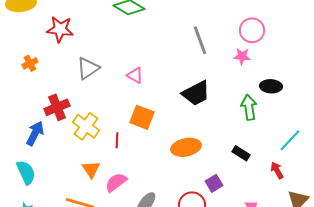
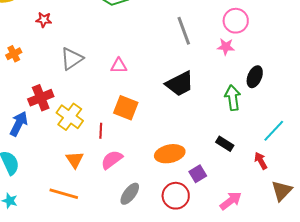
red star: (60, 29) -> (44, 20), size x0.6
pink triangle: (135, 75) -> (119, 66), turned -30
black ellipse: (271, 86) -> (255, 77), turned -70
orange ellipse: (186, 147) -> (170, 154), moved
pink semicircle: (116, 182) -> (112, 160), moved

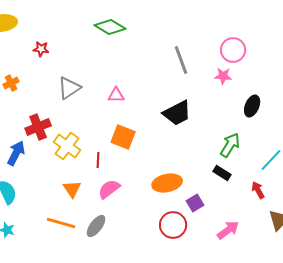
green arrow: (233, 98) -> (230, 145), moved, turned 40
gray ellipse: (130, 194) -> (96, 226), moved

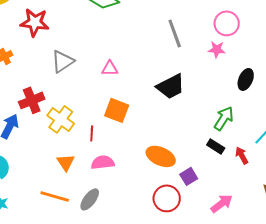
red star: (41, 49) -> (35, 22), size x1.8
orange ellipse: (167, 183) -> (161, 156), turned 36
pink semicircle: (109, 189) -> (103, 162), turned 30
red arrow: (258, 190) -> (242, 155), moved

